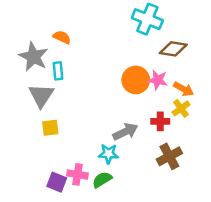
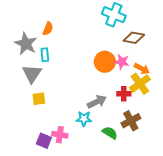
orange semicircle: (62, 37) -> (48, 29), turned 88
yellow cross: (181, 108) -> (140, 84), size x1.5
green semicircle: (102, 180) -> (110, 133), moved, turned 63

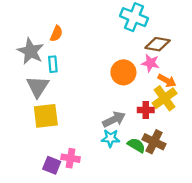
pink star: (122, 62) -> (150, 63), moved
yellow square: (39, 99) -> (46, 116), size x1.6
cyan star: (84, 119) -> (110, 138), moved
brown cross: (131, 121) -> (154, 142), turned -36
green semicircle: (110, 133) -> (136, 145), moved

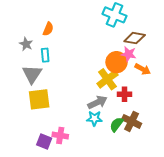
gray star: (31, 51) -> (26, 44), size x0.6
orange circle: (123, 72) -> (116, 62), moved
yellow cross: (165, 98) -> (107, 79), moved
green semicircle: (136, 145) -> (116, 124), turned -84

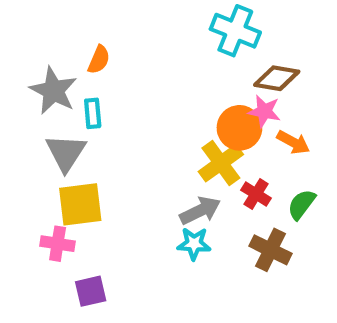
gray star: (26, 44) -> (53, 91), size x1.6
red cross: (125, 94) -> (256, 194), turned 32
green semicircle: (116, 124) -> (302, 204), moved
pink cross: (60, 135) -> (58, 244), moved
purple square: (44, 142) -> (91, 291), turned -35

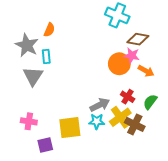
yellow cross: (221, 163) -> (120, 117), moved
yellow square: (80, 204) -> (70, 128), moved

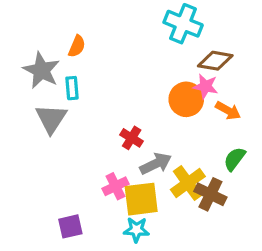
red cross: (128, 97) -> (132, 138), moved
pink cross: (29, 121) -> (115, 186), moved, turned -35
cyan star: (97, 121) -> (136, 230), moved
yellow square: (70, 128) -> (141, 199), moved

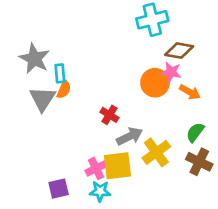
cyan cross: (183, 24) -> (152, 20), turned -36
orange semicircle: (77, 46) -> (64, 89), moved
pink cross: (115, 186) -> (96, 168), moved
brown cross: (210, 194) -> (199, 162), moved
cyan star: (136, 230) -> (100, 191), moved

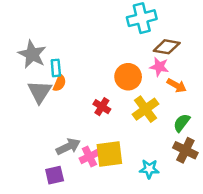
orange circle: (155, 83) -> (128, 77), moved
gray arrow: (130, 136) -> (68, 147), moved
yellow cross: (156, 152) -> (146, 109), moved
cyan star: (100, 191) -> (149, 169), moved

